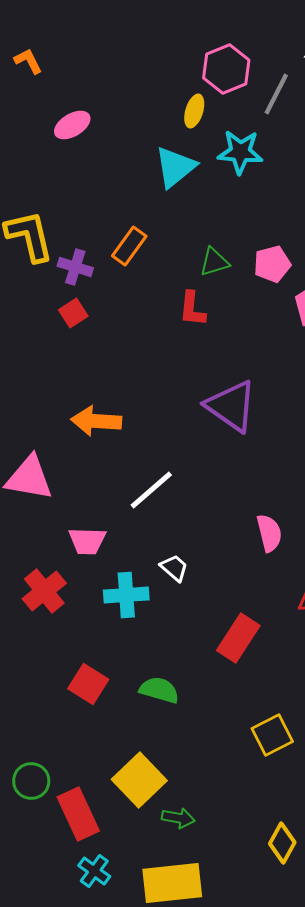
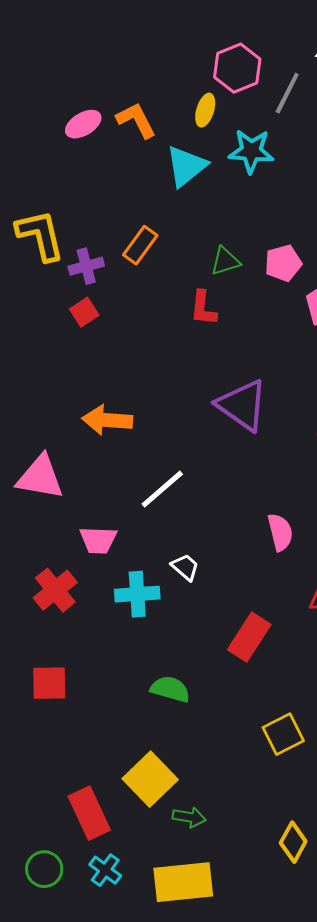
orange L-shape: (28, 61) -> (136, 120), moved, size x1.4
purple cross: (75, 267) -> (86, 266), turned -32
red square: (88, 684) -> (49, 683), moved, turned -33
green circle: (31, 781) -> (44, 869), moved

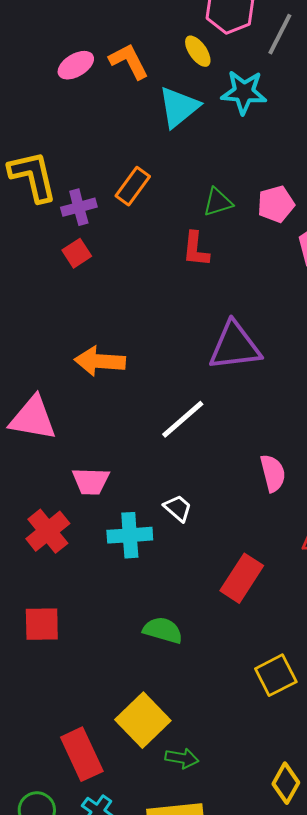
yellow ellipse: (205, 110) -> (198, 51), turned -52
purple triangle: (242, 405) -> (235, 346), turned -42
white line: (162, 489) -> (183, 419), moved

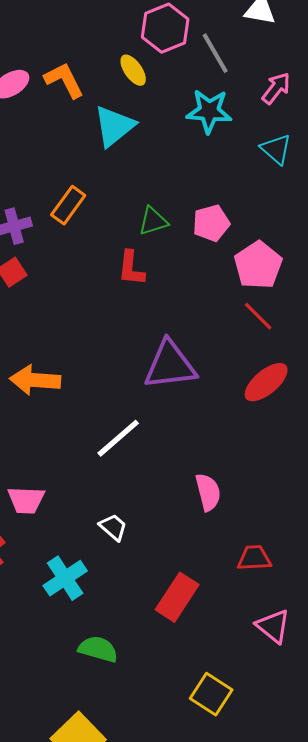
gray line: (280, 34) -> (215, 53), turned -57
cyan star: (244, 92) -> (209, 111), moved
cyan cross: (130, 535) -> (65, 578), moved, turned -30
yellow square: (276, 675) -> (211, 694), turned -30

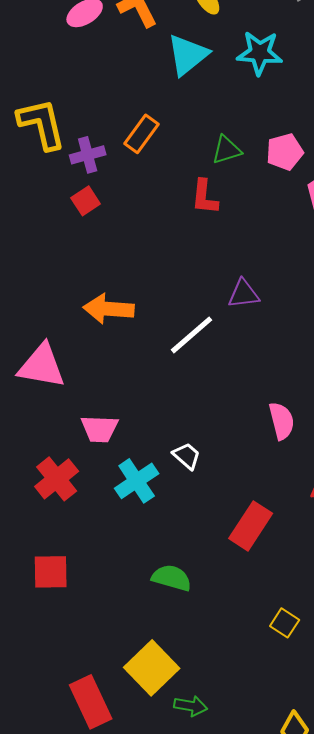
cyan star: (209, 111) -> (260, 53), moved
purple triangle: (170, 365) -> (244, 294), size x0.6
white line: (118, 438) -> (192, 335), moved
cyan cross: (65, 578) -> (137, 481), moved
yellow square: (211, 694) -> (285, 623), size x0.7

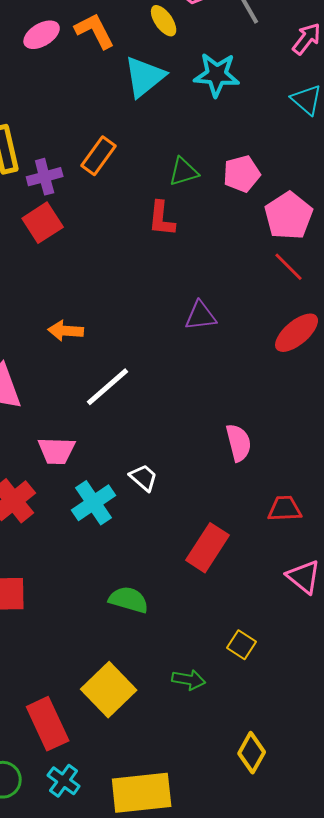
red square: (86, 201) -> (43, 223), size x1.4
orange arrow: (109, 309) -> (66, 331), size x0.7
white line: (192, 335) -> (108, 387), moved
green arrow: (191, 706) -> (189, 680), moved

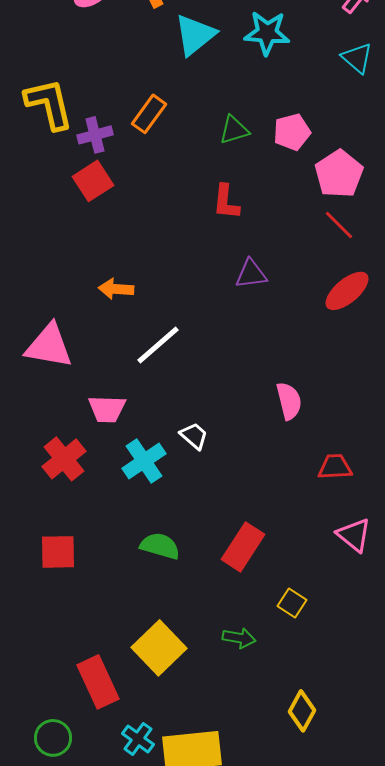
red L-shape: (162, 219) -> (226, 202), moved
red rectangle: (208, 548) -> (243, 547), moved
green semicircle: (129, 600) -> (160, 546), moved
cyan cross: (64, 781) -> (138, 739), moved

